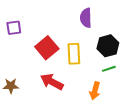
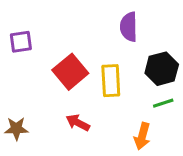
red arrow: (52, 82) -> (78, 123), size x0.7

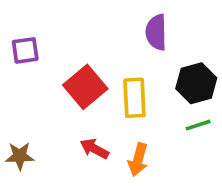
orange arrow: (142, 136) -> (138, 160), moved

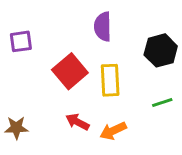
purple semicircle: (156, 32) -> (103, 27), moved
black hexagon: (196, 83) -> (161, 50), moved
orange arrow: (138, 160) -> (113, 131), turned 50

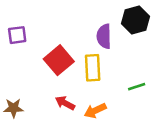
purple semicircle: (103, 27) -> (104, 36), moved
black hexagon: (161, 50) -> (135, 20), moved

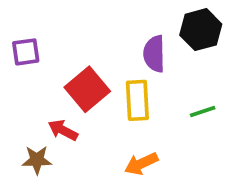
green line: (137, 87) -> (203, 112), moved
red arrow: (65, 103) -> (63, 130), moved
brown star: (13, 108) -> (37, 160), moved

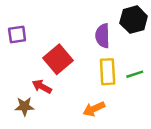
yellow rectangle: (137, 100) -> (108, 72), moved

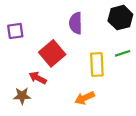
purple semicircle: (103, 36) -> (76, 23), moved
green line: (135, 74) -> (123, 53), moved

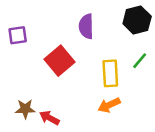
green line: (123, 53) -> (140, 61), turned -32
red arrow: (38, 78) -> (49, 118), moved
orange arrow: (85, 98) -> (109, 105), moved

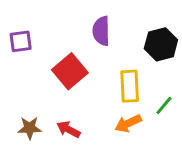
black hexagon: (137, 20) -> (161, 44), moved
green line: (140, 61) -> (164, 106), moved
red arrow: (49, 118) -> (68, 129), moved

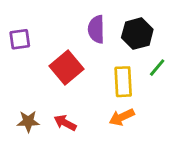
black hexagon: (161, 44) -> (137, 34), moved
green line: (164, 106) -> (157, 68), moved

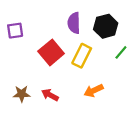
yellow rectangle: (123, 82) -> (82, 56), moved, turned 30

